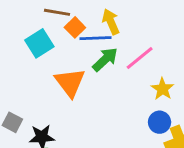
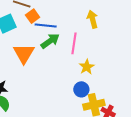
yellow arrow: (111, 22) -> (93, 19), moved
pink line: (140, 58) -> (74, 43), turned -50

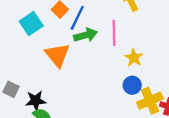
blue line: (46, 26) -> (77, 18), turned -60
green arrow: (50, 41) -> (86, 35), turned 30

